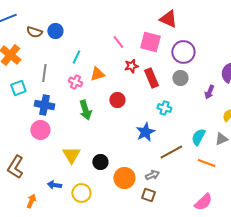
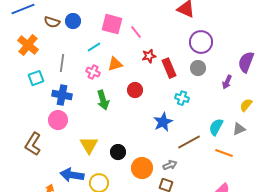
pink square: (150, 42) -> (112, 24), moved
cyan line: (76, 57) -> (94, 47), turned 32
brown L-shape: (15, 167) -> (33, 144), moved
blue arrow: (54, 185) -> (72, 175), size x1.6

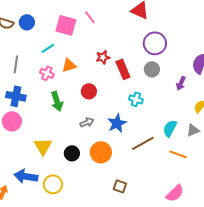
pink line: (136, 32) -> (90, 17), moved
gray arrow: (170, 165) -> (87, 122), moved
orange circle: (142, 168) -> (101, 152), moved

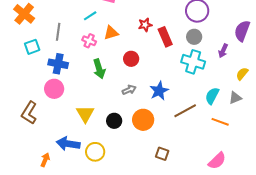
cyan cross: (136, 99) -> (193, 62), moved, size x1.6

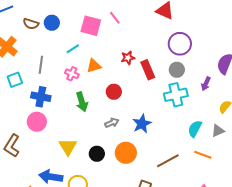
cyan cross: (193, 62) -> (176, 95), turned -30
brown line: (185, 111) -> (168, 161), moved

